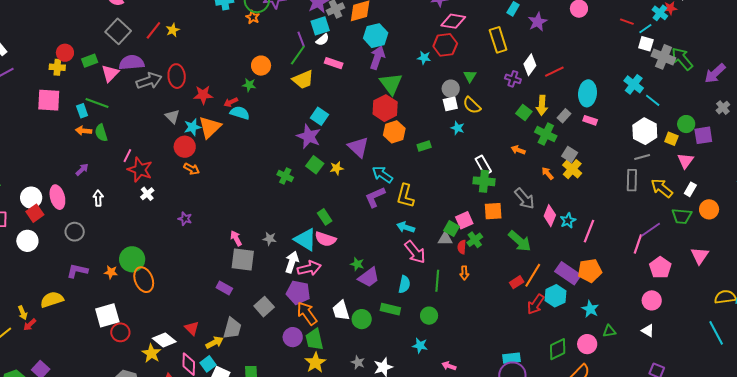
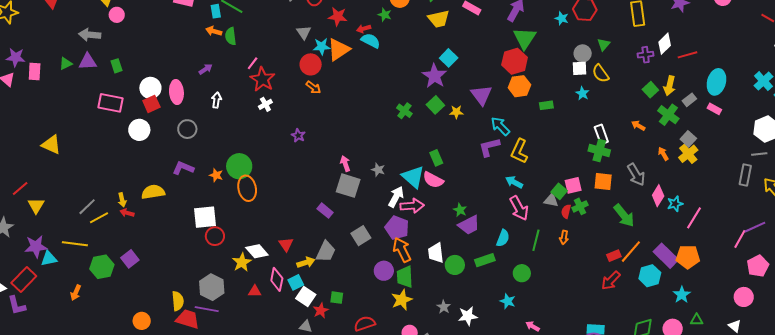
purple cross: (513, 79) -> (646, 55), turned -35
red arrow: (536, 304) -> (611, 281), moved
green rectangle: (390, 309) -> (485, 260), turned -42
red arrow: (30, 325) -> (127, 213), turned 48

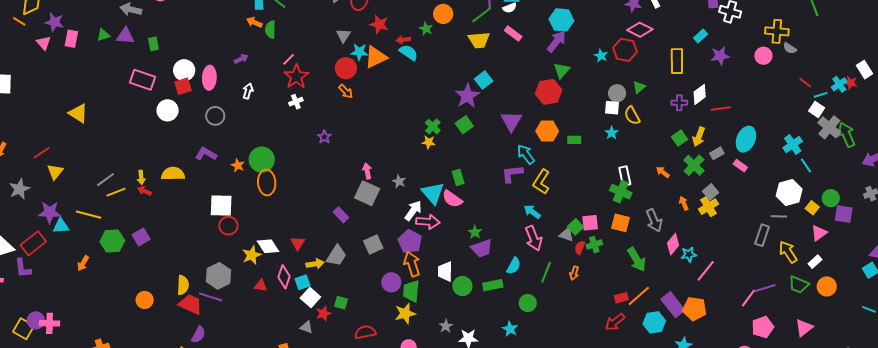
green triangle: (525, 38) -> (562, 70), size x0.7
orange hexagon: (519, 86) -> (547, 131), moved
yellow star: (456, 112) -> (429, 142), moved

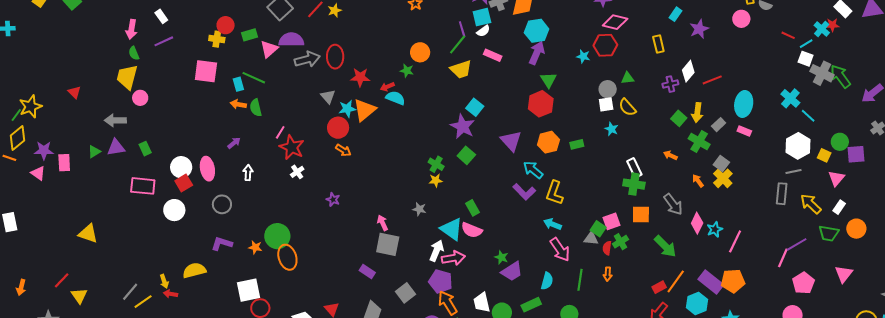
yellow rectangle: (677, 61) -> (658, 44), size x0.7
green triangle: (639, 87) -> (628, 78), turned 48
purple L-shape: (512, 174) -> (524, 192), turned -115
gray star: (399, 181) -> (419, 209), moved

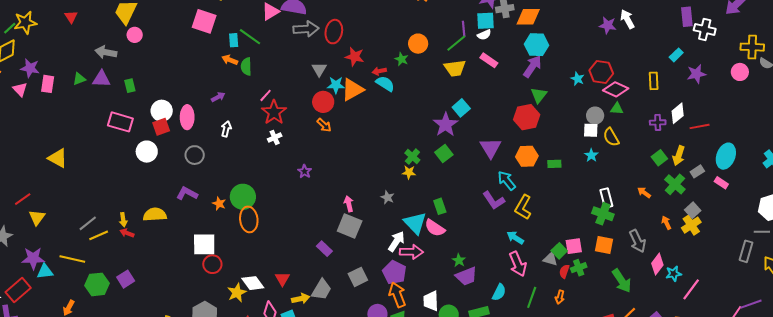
pink diamond: (615, 22) -> (616, 89), moved

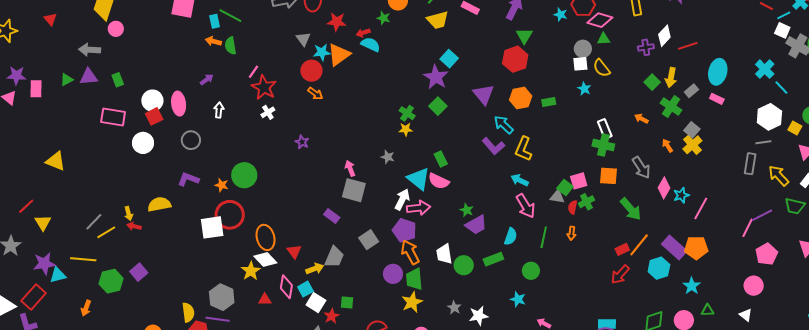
orange ellipse: (249, 219) -> (266, 237), moved
red circle: (212, 264) -> (230, 215), moved, size x1.5

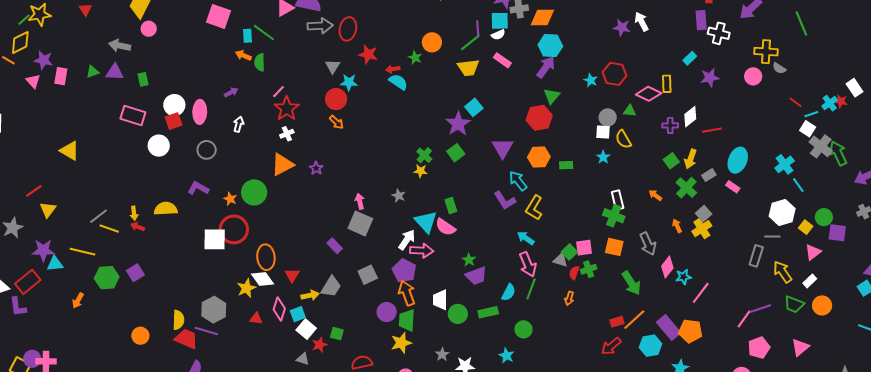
pink diamond: (600, 20) -> (649, 94), moved
orange triangle: (339, 55) -> (282, 164), moved
yellow line: (106, 232) -> (109, 229), turned 42
green line: (544, 237) -> (531, 289), moved

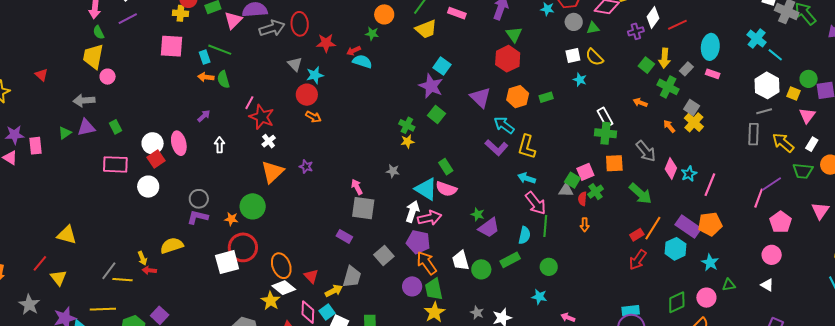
gray circle: (608, 117) -> (574, 22), moved
gray circle: (207, 150) -> (199, 199), moved
yellow triangle: (70, 151) -> (67, 235), moved

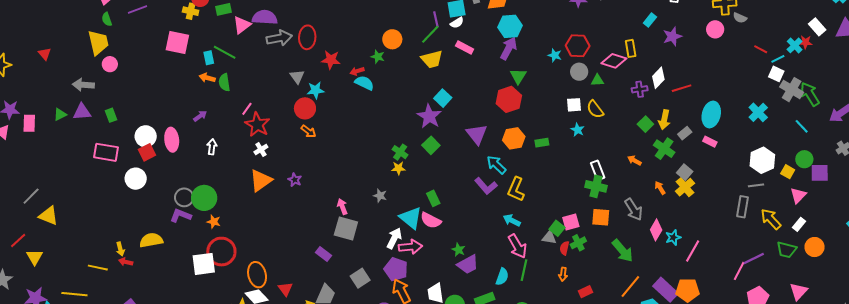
cyan line: (775, 55) -> (802, 126), moved
yellow trapezoid: (93, 57) -> (98, 42), turned 148
green circle: (253, 206) -> (204, 198), moved
red rectangle: (637, 235) -> (586, 292), moved
gray line: (109, 271) -> (31, 196), moved

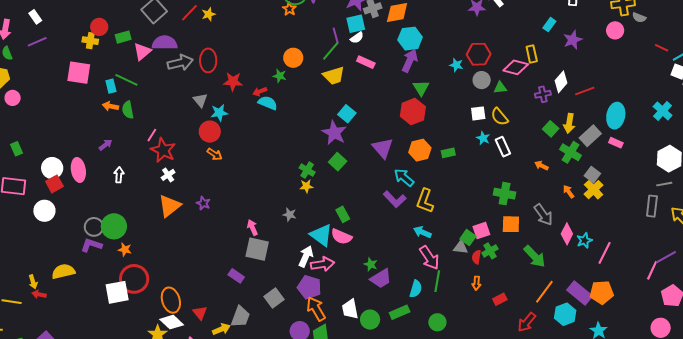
gray rectangle: (685, 133) -> (590, 136), size x1.5
white rectangle: (598, 170) -> (503, 147), moved

